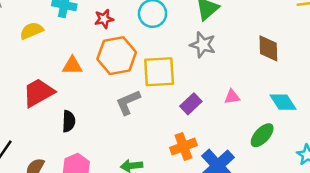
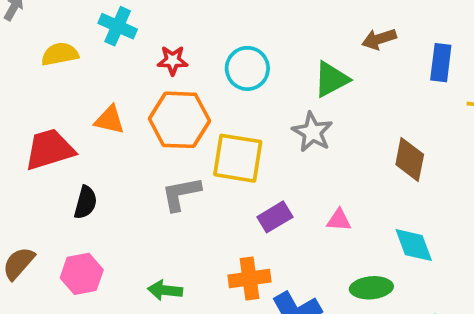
green ellipse: (262, 135) -> (371, 288), turned 30

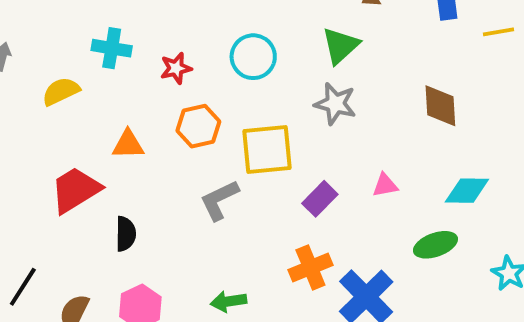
orange hexagon: (179, 120) -> (198, 126), size x0.7
cyan diamond: (414, 245) -> (467, 191), turned -54

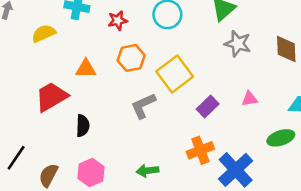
gray star: (335, 104) -> (238, 44), moved
yellow square: (267, 149) -> (175, 74), turned -33

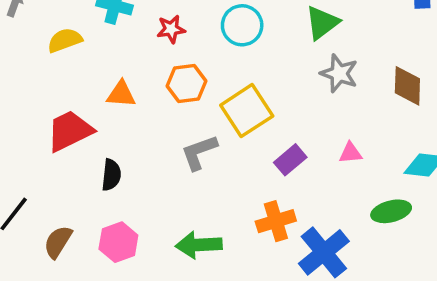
green arrow: (147, 171) -> (199, 245), size x1.4

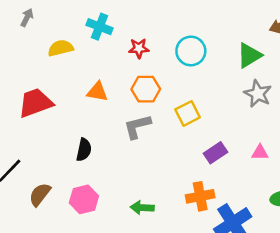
yellow square: (247, 111) -> (188, 113), size x0.7
red trapezoid: (70, 131) -> (35, 103), moved
gray L-shape: (199, 152) -> (137, 126), moved
green arrow: (199, 245) -> (142, 208), size x0.7

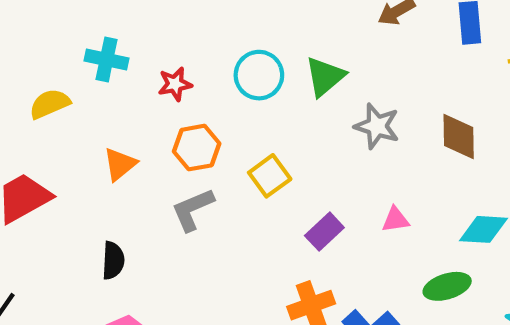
green triangle: (249, 55) -> (325, 77), moved
orange triangle: (97, 92) -> (120, 164), turned -40

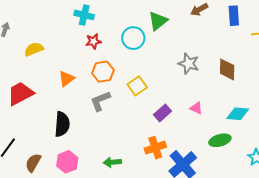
cyan cross: (107, 60) -> (84, 15), moved
green triangle: (325, 77) -> (158, 21), moved
pink triangle: (395, 220) -> (196, 108), turned 32
black semicircle: (113, 260) -> (62, 124), size x1.4

